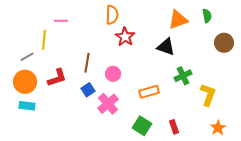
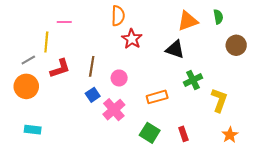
red L-shape: (57, 78) -> (60, 68), moved
cyan rectangle: (27, 106) -> (33, 130), moved

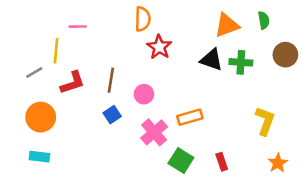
green cross: (193, 80) -> (241, 62), moved, turned 30
orange circle: (26, 86) -> (41, 117), moved
pink cross: (114, 110) -> (154, 132), moved

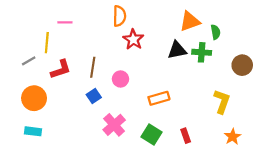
green semicircle: (264, 20) -> (216, 32), moved
brown circle: (285, 55) -> (242, 65), moved
black triangle: (211, 60) -> (177, 50), turned -30
pink cross: (154, 132) -> (114, 125), moved

